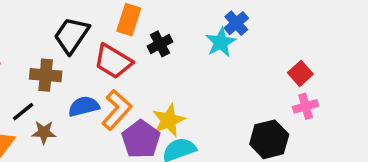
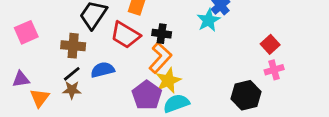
black cross: (160, 44) -> (162, 34), moved, turned 36
orange L-shape: (117, 110) -> (160, 58), moved
black line: (23, 112) -> (72, 74), moved

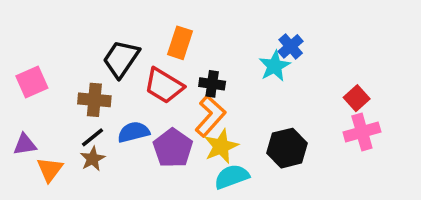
pink cross: (274, 70) -> (362, 132), size x1.4
brown star: (72, 90) -> (93, 159), turned -30
purple pentagon: (147, 95) -> (173, 148), moved
black hexagon: (246, 95) -> (287, 148), moved

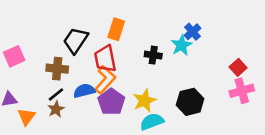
black cross: (212, 84) -> (153, 55), moved
red trapezoid: (164, 86) -> (105, 59), turned 48
orange L-shape: (210, 116) -> (105, 80), moved

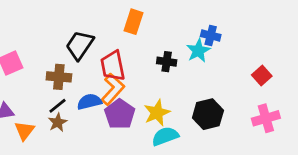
orange rectangle: (116, 29) -> (133, 22), moved
blue cross: (193, 32) -> (211, 35), turned -35
pink cross: (242, 91) -> (266, 118), moved

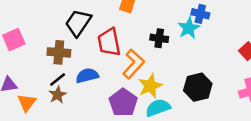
orange L-shape: (113, 89) -> (133, 64), moved
purple pentagon: (120, 114) -> (123, 103), moved

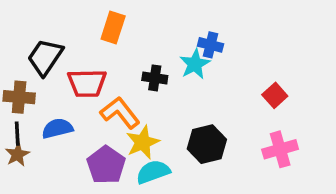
red trapezoid: (109, 42) -> (87, 83), turned -80
orange L-shape: (133, 64) -> (120, 113), turned -80
black line: (58, 79) -> (17, 134), turned -54

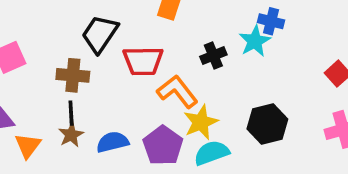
black cross: (155, 78) -> (213, 56), turned -30
blue semicircle: (57, 128) -> (112, 142), moved

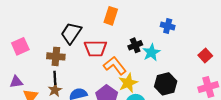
cyan star: (255, 41) -> (151, 52), moved

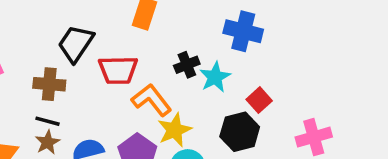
blue cross: (168, 26) -> (243, 31), size x1.5
red square: (205, 55) -> (259, 100), moved
black line: (55, 78) -> (48, 121), turned -72

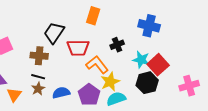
cyan star: (215, 77) -> (141, 60), moved, turned -30
red square: (259, 100) -> (158, 65), size x1.5

